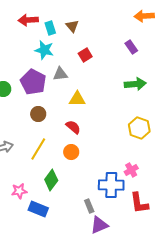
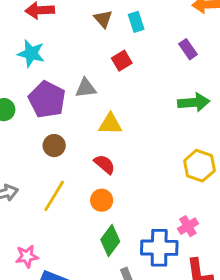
cyan rectangle: (50, 28) -> (136, 22), moved
cyan star: (44, 50) -> (31, 53), moved
green diamond: (51, 180) -> (110, 241), moved

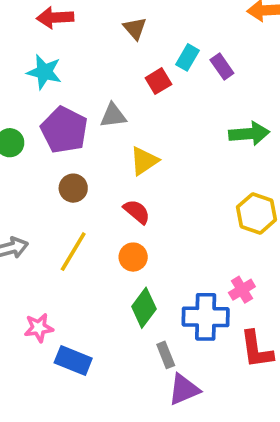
cyan rectangle: (136, 22) -> (188, 57), moved, turned 48
purple rectangle: (188, 49) -> (222, 67), moved
yellow triangle: (110, 124) -> (144, 161), turned -35

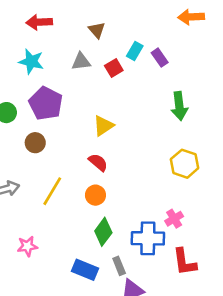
gray triangle: (113, 116) -> (81, 61), moved
green arrow: (249, 134) -> (179, 106), turned 88
brown circle: (73, 188) -> (35, 143), moved
blue rectangle: (73, 360) -> (85, 270), moved

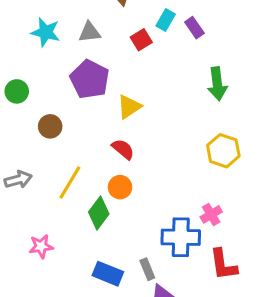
gray triangle: (81, 61) -> (90, 32), moved
purple pentagon: (46, 103) -> (90, 79), moved
green diamond: (103, 232) -> (99, 213), moved

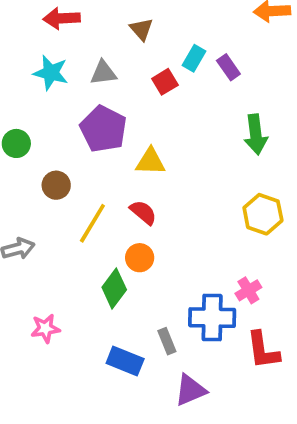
yellow triangle: (129, 107) -> (150, 162), turned 36
yellow line: (70, 183) -> (92, 223), moved
gray rectangle: (147, 269) -> (167, 341), moved

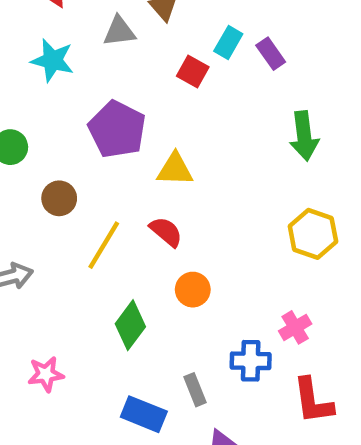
gray triangle: (103, 73) -> (119, 31), moved
red square: (165, 82) -> (193, 71), turned -30
orange circle: (140, 258) -> (193, 290), moved
blue cross: (212, 318) -> (251, 361), size x0.7

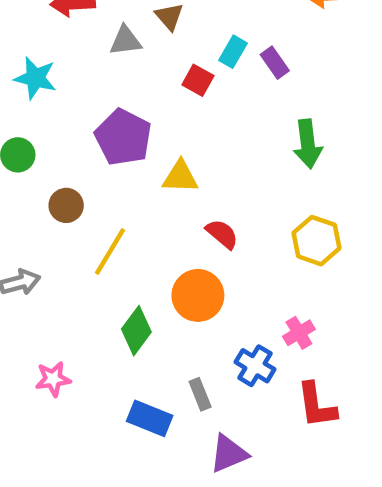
cyan star: (53, 60) -> (35, 78), moved
red semicircle: (166, 232) -> (222, 234), moved
orange circle: (193, 290) -> (198, 295), size x1.5
blue cross: (251, 361) -> (255, 366), turned 30

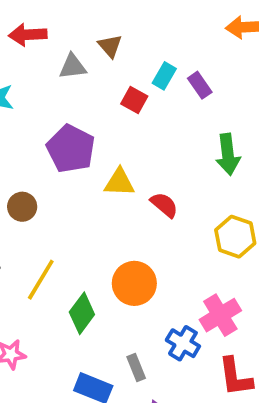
red semicircle: (222, 234) -> (164, 205), moved
yellow line: (110, 252) -> (41, 280), moved
pink cross: (299, 333) -> (220, 315), size x1.5

